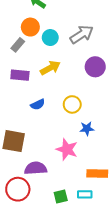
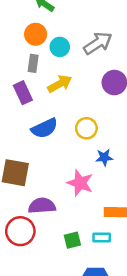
gray rectangle: (18, 45) -> (33, 63), moved, turned -32
purple rectangle: (20, 75) -> (23, 93), turned 60
blue semicircle: (38, 104) -> (44, 128), size x1.5

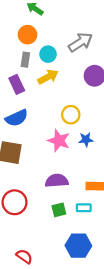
cyan circle: (60, 47) -> (48, 54), moved
blue semicircle: (44, 128) -> (17, 118), moved
pink star: (80, 183) -> (59, 141), moved
purple semicircle: (42, 206) -> (57, 181), moved

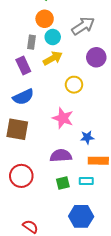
orange circle: (27, 35) -> (45, 19), moved
yellow circle: (71, 115) -> (74, 85), moved
blue star: (86, 140) -> (87, 137), moved

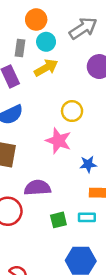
yellow circle: (74, 85) -> (72, 111), moved
purple semicircle: (61, 156) -> (37, 188), moved

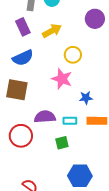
yellow arrow: (46, 68) -> (52, 31), moved
cyan rectangle: (87, 217) -> (70, 121), moved

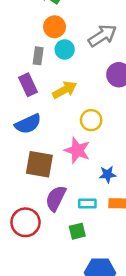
brown square: (17, 90) -> (39, 164), moved
purple semicircle: (45, 117) -> (56, 198), turned -60

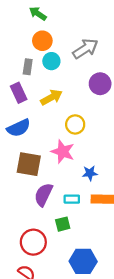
red circle: (26, 222) -> (33, 242), moved

